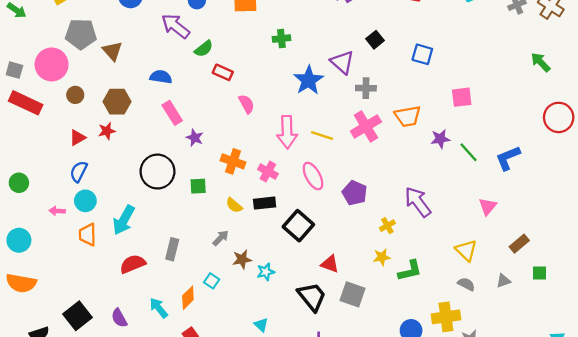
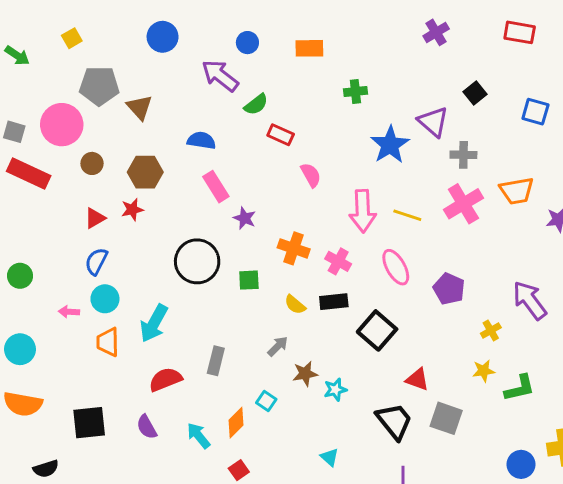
black square: (77, 316) -> (89, 423), moved, turned 32
purple semicircle: (119, 318) -> (147, 427), moved

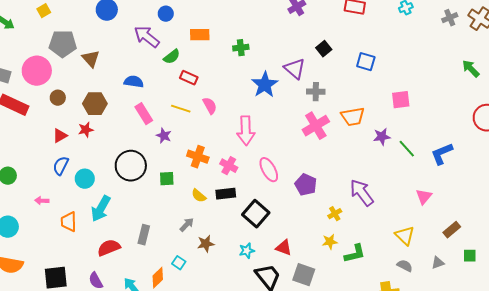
orange rectangle: (309, 48) -> (200, 35), moved
yellow line: (407, 215) -> (181, 109), moved
cyan circle: (105, 299) -> (85, 179), moved
cyan star: (335, 390) -> (247, 251), moved

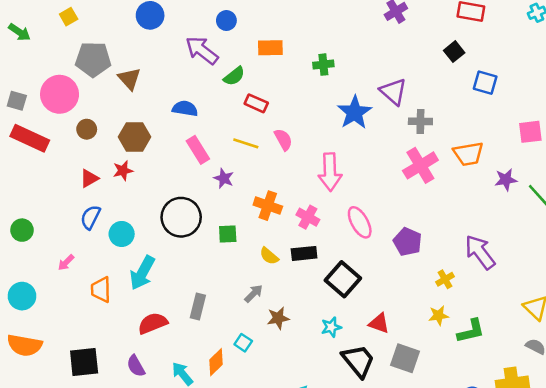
black square: (324, 49) -> (454, 52), moved
pink arrow: (42, 201) -> (66, 262), turned -48

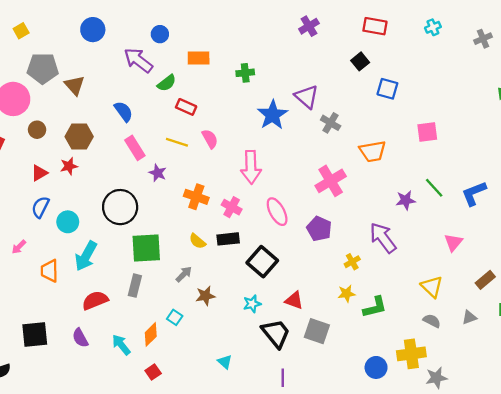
blue semicircle: (185, 108) -> (123, 111), turned 45
gray cross: (420, 121) -> (331, 123), turned 30
pink cross: (420, 165) -> (331, 181), moved
purple star: (506, 180) -> (406, 200), moved
green square: (228, 234) -> (146, 248), moved, size x1.8

